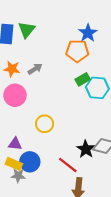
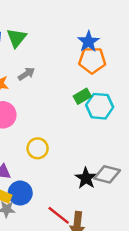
orange pentagon: (77, 51) -> (92, 60), moved
gray arrow: (35, 69) -> (26, 74), moved
red line: (68, 165) -> (59, 215), moved

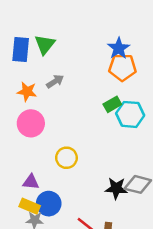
black star: (86, 178) -> (116, 188), turned -30

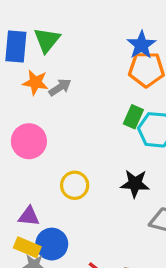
orange star: (27, 92) -> (35, 82), moved
green rectangle: (112, 104) -> (133, 117), turned -36
black star: (116, 188) -> (135, 184), moved

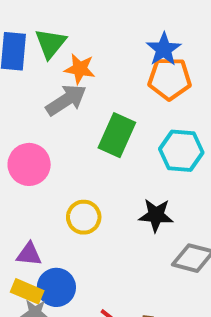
orange star: (35, 82) -> (80, 69), moved
gray arrow: (60, 87) -> (66, 100), size x1.5
green rectangle: (133, 117) -> (117, 135), moved, size x1.5

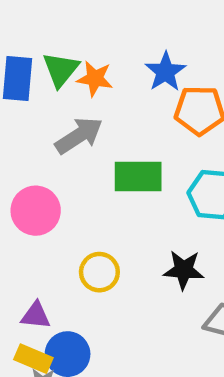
blue star: (164, 49) -> (165, 72), moved
orange star: (80, 69) -> (95, 79), moved
green rectangle: (117, 135) -> (138, 176), turned 66

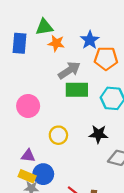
green triangle: (61, 69) -> (44, 27), moved, turned 42
gray arrow: (79, 135) -> (69, 70), moved

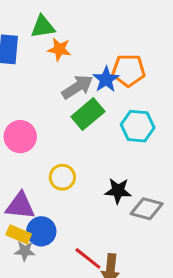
blue star: (90, 40) -> (106, 79), moved
green rectangle: (77, 90) -> (88, 114), turned -40
black star: (98, 134) -> (118, 191), moved
purple triangle: (28, 156) -> (20, 206), size x1.5

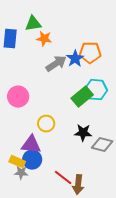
green rectangle: (88, 114) -> (82, 97), moved
purple triangle: (20, 206) -> (31, 145), moved

